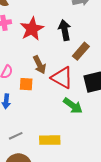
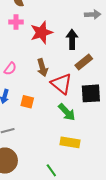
orange square: (26, 84) -> (27, 102), moved
yellow rectangle: (50, 140) -> (70, 142), moved

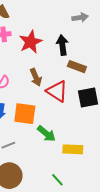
brown rectangle: (84, 62) -> (77, 67), turned 66
orange square: (27, 102) -> (25, 114), size x1.6
green arrow: (67, 112) -> (46, 134), moved

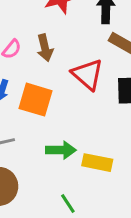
brown arrow: (36, 77) -> (45, 48), moved
green arrow: (46, 134) -> (61, 150), moved, turned -48

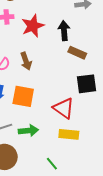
red triangle: (88, 74) -> (64, 108), moved
green arrow: (61, 150) -> (28, 131), moved

